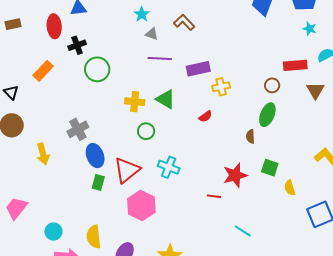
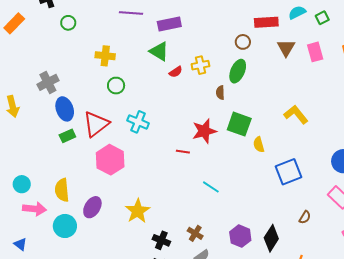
green circle: (97, 69) -> (68, 23), size x0.6
yellow cross: (221, 87) -> (200, 65), moved
green triangle: (166, 99) -> (159, 51), moved
green square: (270, 168) -> (239, 124), size x1.4
green rectangle: (98, 182) -> (67, 136), turned 49

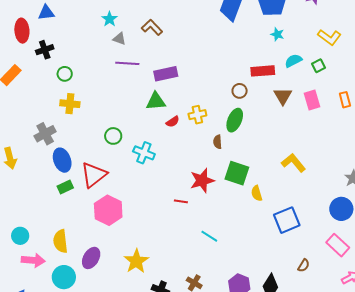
green triangle: (159, 51) -> (156, 101), turned -35
yellow cross: (105, 56) -> (70, 104), moved
cyan cross: (138, 122) -> (144, 153), moved

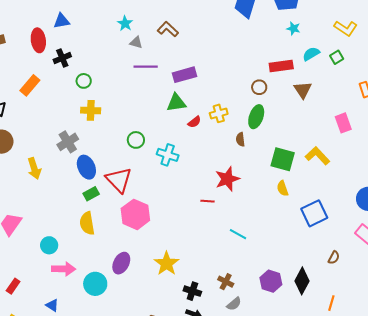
pink rectangle: (312, 100) -> (343, 123), moved
green square: (237, 173) -> (283, 159), moved
red triangle: (94, 175) -> (119, 180), turned -32
yellow semicircle: (60, 241) -> (87, 223), moved

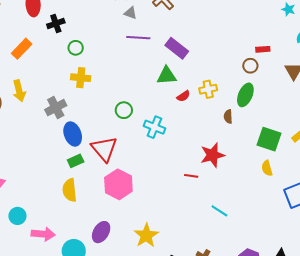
red rectangle: (281, 66) -> (263, 49), moved, size x0.6
purple rectangle: (185, 75) -> (177, 48), turned 50
yellow arrow: (34, 168) -> (19, 91), moved
cyan circle: (49, 245) -> (17, 216), moved

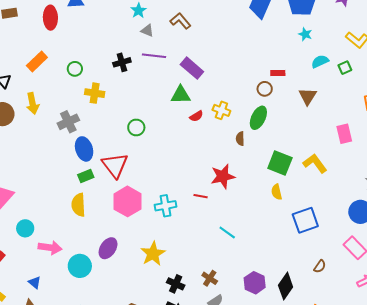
black cross: (56, 24) -> (122, 62), moved
green circle: (76, 48) -> (75, 69), moved
yellow cross: (208, 89) -> (221, 110), turned 30
cyan cross: (154, 127) -> (165, 206), moved, turned -35

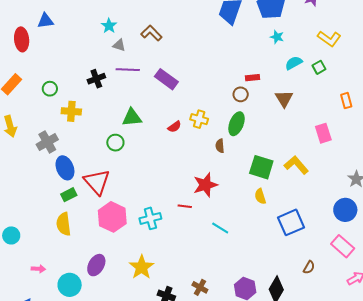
green triangle: (181, 95) -> (132, 117), moved
cyan circle: (25, 228) -> (11, 235), moved
cyan line: (227, 232) -> (220, 228), moved
pink arrow: (50, 248) -> (38, 269), size x0.6

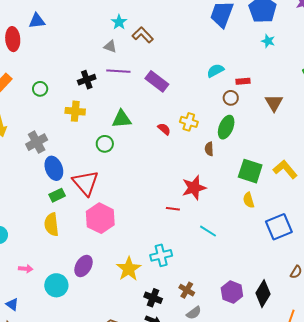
cyan star: (109, 26) -> (119, 22), moved
cyan semicircle: (294, 63) -> (215, 71), moved
yellow cross: (71, 111) -> (75, 111), moved
red semicircle: (175, 127) -> (164, 129), turned -104
cyan cross: (150, 218) -> (161, 255), moved

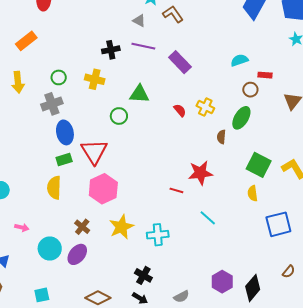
green circle: (40, 89) -> (59, 77), moved
purple ellipse: (83, 266) -> (77, 254), moved
yellow star: (129, 269) -> (121, 227), moved
brown cross: (187, 290) -> (82, 227), moved

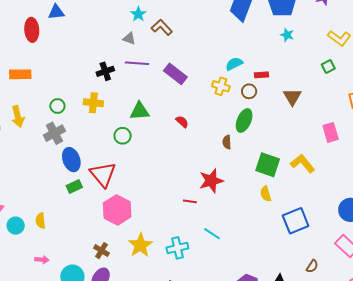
orange rectangle: (26, 41) -> (20, 74), turned 45
yellow cross: (205, 107) -> (221, 86), moved
yellow semicircle: (54, 188) -> (40, 221), moved, size x0.7
cyan line: (208, 218) -> (212, 234), moved

